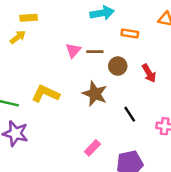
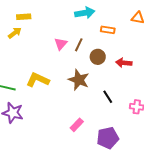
brown line: (95, 52) -> (79, 45), turned -64
red arrow: (149, 73) -> (124, 63), turned 126

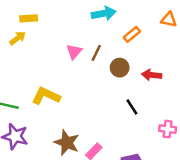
orange rectangle: (108, 30) -> (132, 34), turned -48
brown star: (79, 80) -> (67, 143), moved
black line: (108, 97) -> (132, 107), moved

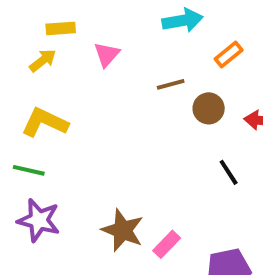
pink triangle: (74, 52) -> (107, 54), moved
brown line: (96, 53) -> (171, 84), turned 49
yellow L-shape: (46, 96) -> (45, 122), moved

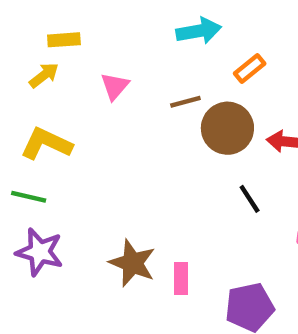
pink triangle: (107, 54) -> (115, 86), moved
brown circle: (209, 108) -> (227, 128), size x1.5
pink rectangle: (167, 244) -> (181, 278), turned -44

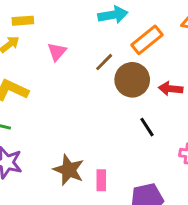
orange rectangle: (250, 69) -> (147, 40), size x1.5
brown line: (185, 102) -> (104, 62), turned -30

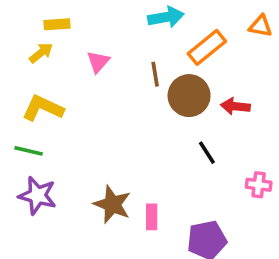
brown line: (104, 62) -> (155, 74), turned -54

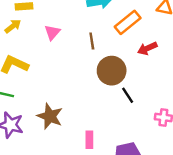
brown circle: (189, 96) -> (112, 71), moved
red arrow: (235, 106) -> (147, 48), moved, turned -30
brown star: (112, 204) -> (50, 116), moved

